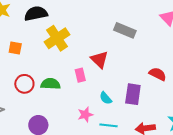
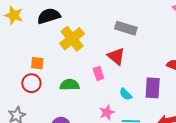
gray rectangle: (125, 30) -> (126, 28), moved
orange square: (15, 48) -> (37, 63), moved
red circle: (24, 84) -> (31, 83), moved

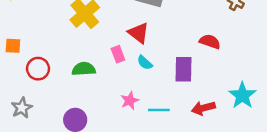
orange square: (37, 63) -> (13, 46), moved
cyan semicircle: (126, 94) -> (145, 63), moved

